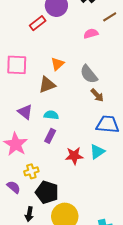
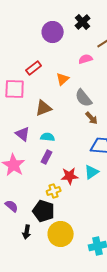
red rectangle: (38, 23) -> (34, 68), moved
orange triangle: (57, 64) -> (63, 79), moved
yellow cross: (31, 171) -> (54, 191), moved

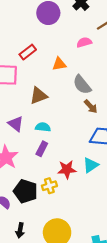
orange triangle: (63, 79) -> (59, 64), turned 32
black pentagon: (44, 211) -> (26, 191), moved

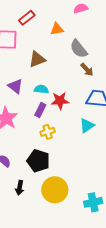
red star: (67, 169) -> (60, 101), moved
yellow cross: (49, 186) -> (48, 132), moved
black pentagon: (26, 191) -> (38, 161), moved

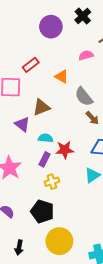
orange triangle: (57, 29) -> (62, 77), turned 40
purple triangle: (15, 86) -> (22, 124), moved
black arrow: (20, 188) -> (19, 247), moved

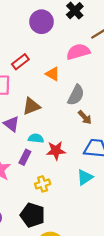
pink semicircle: (86, 55) -> (78, 52), size x1.5
gray semicircle: (84, 97) -> (76, 95), turned -114
purple rectangle: (45, 159) -> (25, 157), moved

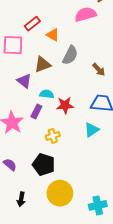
orange triangle: (53, 74) -> (53, 35), moved
gray semicircle: (76, 95) -> (70, 55), moved
brown arrow: (85, 117) -> (99, 70), moved

